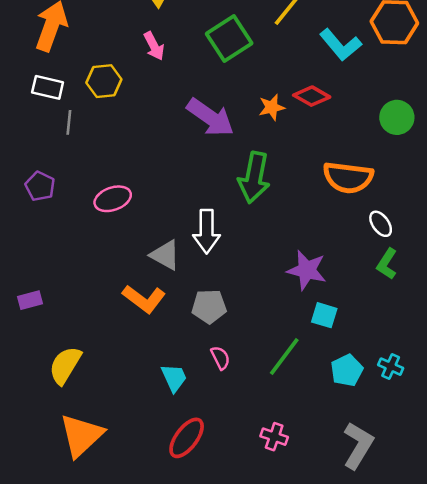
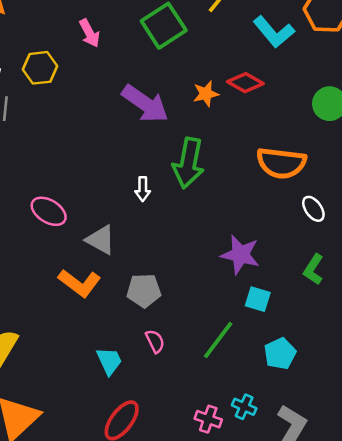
pink ellipse: (113, 199) -> (49, 211), moved, turned 52
white arrow: (207, 231) -> (143, 189), moved, size x0.6
green L-shape: (387, 264) -> (313, 269), moved
cyan cross: (391, 367) -> (244, 407), moved

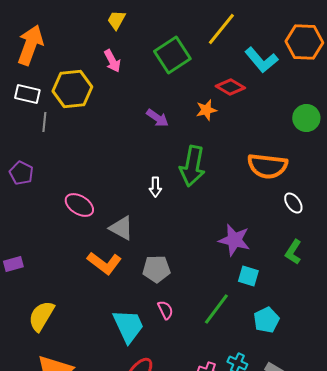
yellow hexagon: (40, 68) -> (72, 89), size x1.4
red diamond: (245, 83) -> (230, 87), moved
purple arrow: (145, 104) -> (157, 118), size x0.6
cyan trapezoid: (109, 361) -> (128, 326), size x1.5

